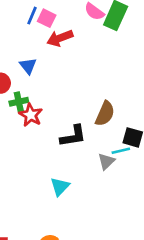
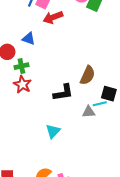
blue triangle: (28, 66) -> (29, 39), turned -32
red star: (31, 115) -> (22, 84), moved
gray triangle: (106, 161) -> (89, 112), turned 40

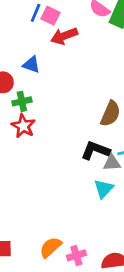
black L-shape: (63, 93) -> (95, 150), moved, turned -150
cyan triangle: (53, 131) -> (104, 189), moved

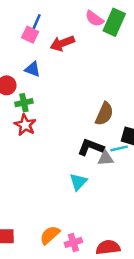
pink square: (51, 16) -> (30, 35), moved
cyan triangle: (104, 189) -> (78, 182), moved

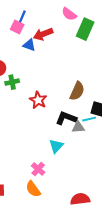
green rectangle: (114, 22) -> (85, 29), moved
blue triangle: (33, 69) -> (29, 45), moved
red star: (25, 125) -> (38, 100), moved
orange semicircle: (50, 235) -> (33, 189), turned -84
pink cross: (73, 242) -> (38, 169), moved, turned -32

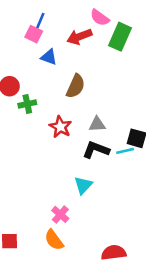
red arrow: (43, 34) -> (79, 37), moved
brown semicircle: (77, 91) -> (76, 86), moved
gray triangle: (78, 127) -> (97, 124), moved

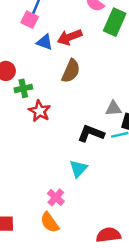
red arrow: (79, 37) -> (70, 37), moved
gray triangle: (97, 124) -> (113, 108), moved
red star: (60, 127) -> (40, 111), moved

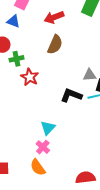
blue triangle: (45, 42) -> (13, 21), moved
cyan triangle: (78, 169) -> (48, 128), moved

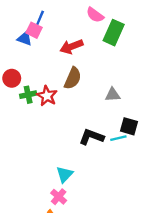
blue triangle: (13, 21) -> (25, 38), moved
gray triangle: (90, 75) -> (113, 95), moved
red star: (30, 77) -> (47, 96), moved

